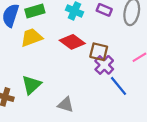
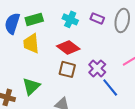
yellow trapezoid: (32, 37) -> (31, 43), turned -75
brown square: (99, 52) -> (67, 69), moved

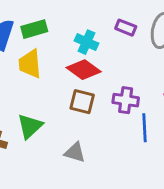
cyan cross: (70, 19) -> (86, 42), moved
purple cross: (97, 68) -> (126, 100), turned -36
blue line: (110, 87) -> (145, 128), turned 36

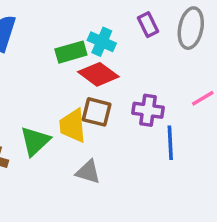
purple rectangle: (126, 28) -> (148, 25), turned 42
green rectangle: (34, 29) -> (71, 52), moved
yellow trapezoid: (30, 64) -> (73, 126), moved

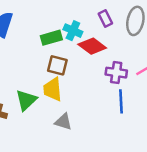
red diamond: (98, 74) -> (92, 46), moved
purple cross: (148, 110) -> (116, 73), moved
brown square: (97, 112) -> (57, 65), moved

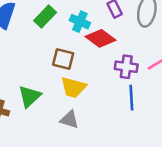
green rectangle: (51, 38) -> (45, 17), moved, turned -30
yellow trapezoid: (53, 89) -> (73, 87), moved, turned -70

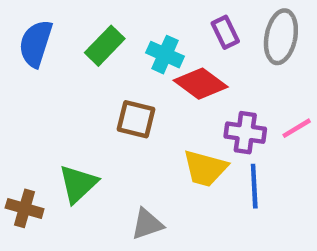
yellow trapezoid: (73, 87) -> (205, 168), moved
gray triangle: (70, 120) -> (147, 224), turned -36

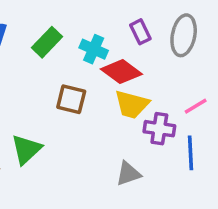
purple cross: (245, 133) -> (159, 129), moved
yellow trapezoid: (205, 168) -> (132, 104), moved
blue line: (254, 186) -> (190, 153), moved
gray triangle: (147, 224) -> (128, 174), moved

